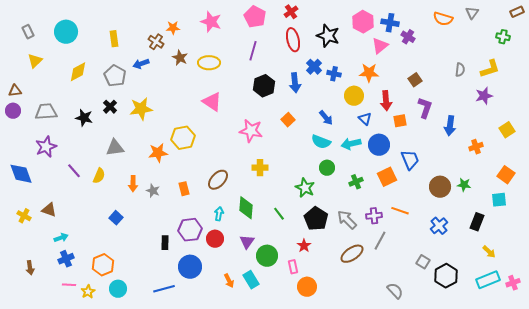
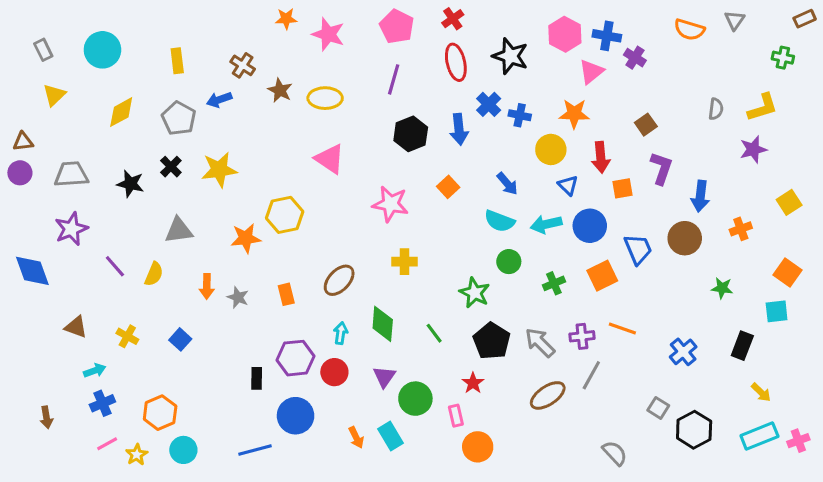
orange star: (173, 28) -> (286, 19), moved
brown circle: (440, 187) -> (685, 238), moved
yellow cross: (24, 216) -> (127, 336), moved
pink line: (69, 285) -> (107, 444), turned -32

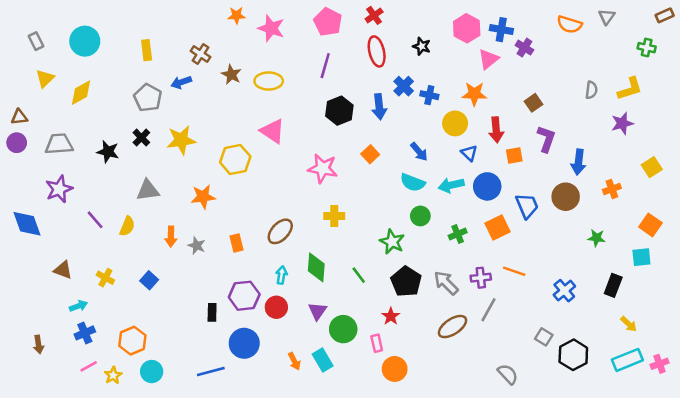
black star: (510, 56) -> (422, 46), size x0.6
yellow diamond: (121, 112) -> (81, 93), moved
yellow hexagon: (285, 215) -> (235, 159), moved

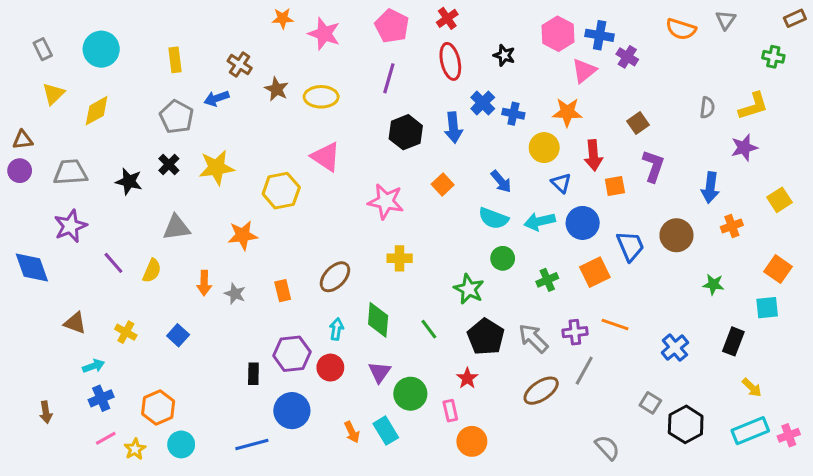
blue arrow: (578, 162) -> (710, 188), moved

